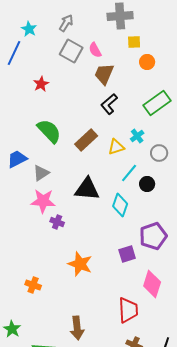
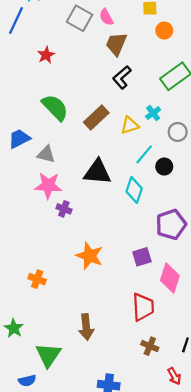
gray triangle: (41, 173) -> (46, 154), turned 48
purple square: (127, 254) -> (142, 257), moved

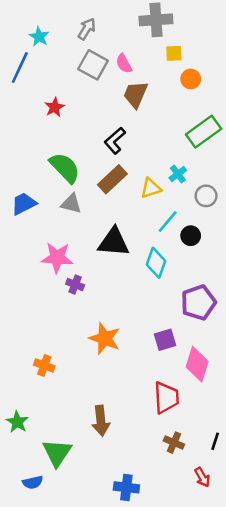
black L-shape: (122, 77) -> (115, 141), moved
gray triangle: (46, 154) -> (71, 204), moved

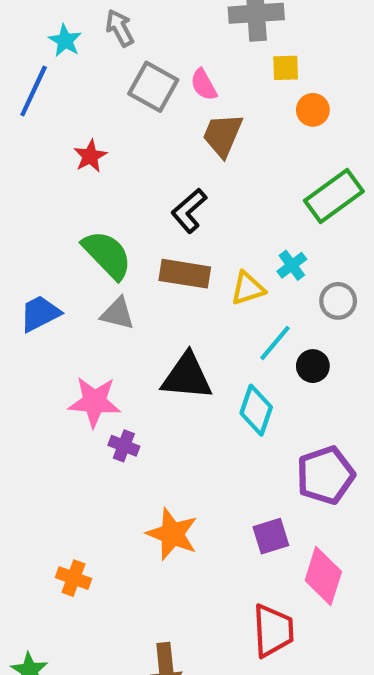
gray arrow: (87, 29) -> (120, 28), moved, turned -60
brown rectangle: (112, 179) -> (185, 274), turned 52

